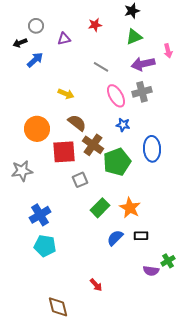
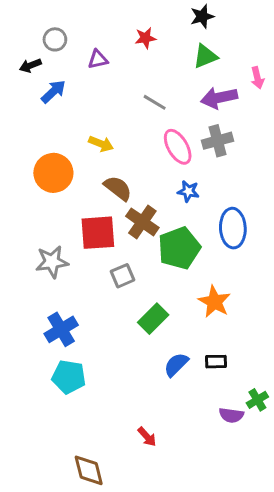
orange circle: (37, 129) -> (53, 173), moved
gray star: (22, 171) -> (52, 262), moved
orange star: (130, 208) -> (214, 302), moved

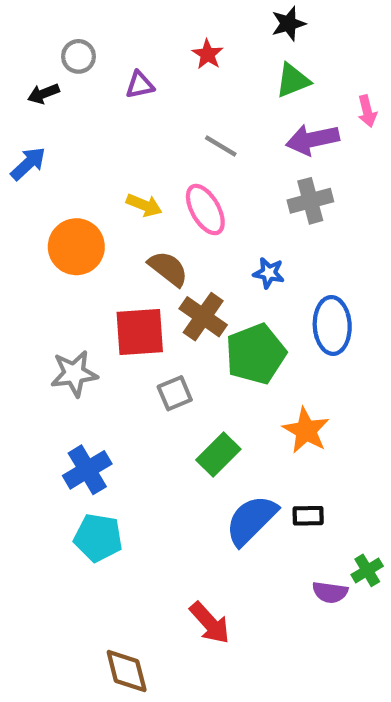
red star: (145, 38) -> (208, 54), turned -30
blue arrow: (53, 92) -> (28, 164), moved
pink ellipse: (178, 147) -> (205, 210), moved
blue semicircle: (176, 365) -> (251, 520), size x1.5
red arrow: (147, 437) -> (210, 623), size x1.5

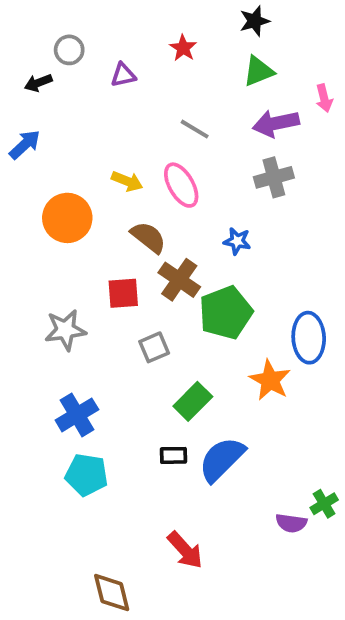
blue ellipse: (332, 325) -> (309, 338), moved
red square: (140, 332) -> (123, 293), size x0.7
black rectangle: (308, 516) -> (173, 455), moved

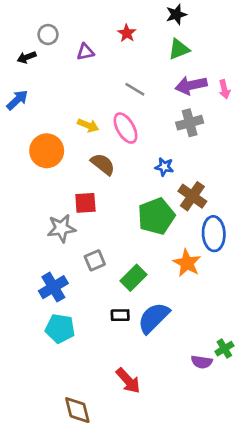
pink arrow: (324, 98) -> (224, 89), moved
brown cross: (179, 280) -> (192, 196), moved
gray star: (65, 330) -> (61, 228), moved
gray square: (154, 347) -> (95, 260), moved

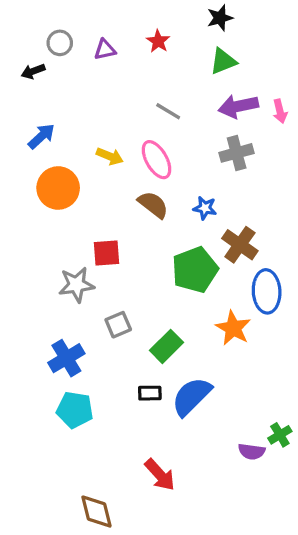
purple triangle: (85, 52) -> (105, 50), moved
blue arrow: (17, 100) -> (41, 136), moved
brown semicircle: (103, 164) -> (153, 205), moved

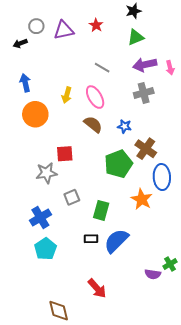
purple triangle: (105, 50) -> (64, 30), size x1.5
blue arrow: (41, 136) -> (25, 83), turned -60
yellow arrow: (110, 156) -> (67, 95), turned 84
green rectangle: (167, 346) -> (101, 210), turned -30
cyan pentagon: (75, 410) -> (45, 249), turned 30

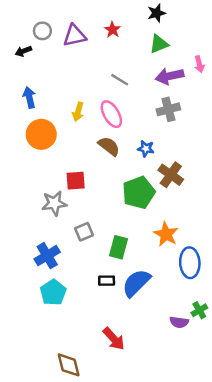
pink arrow: (170, 68) -> (199, 64), moved
blue ellipse: (162, 177) -> (190, 263), moved

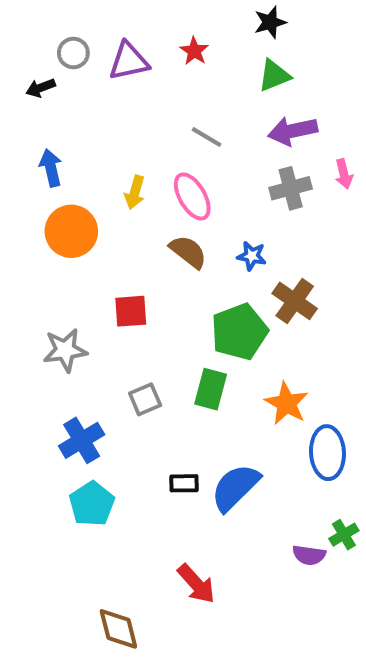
pink arrow: (199, 64) -> (344, 174), moved
gray star: (54, 203) -> (65, 350), moved
green rectangle: (118, 247) -> (211, 389), moved

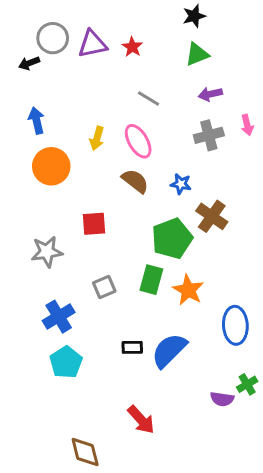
red star: (194, 51) -> (132, 47), moved
gray circle: (73, 53) -> (53, 38), size x1.4
purple arrow: (293, 131) -> (210, 94), size x0.7
orange star: (286, 403) -> (188, 290), moved

